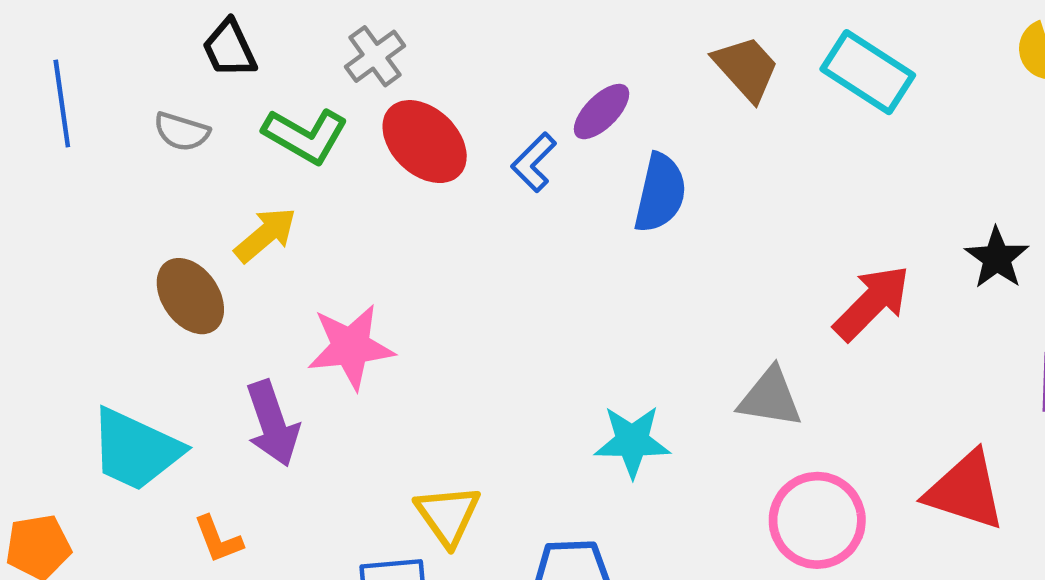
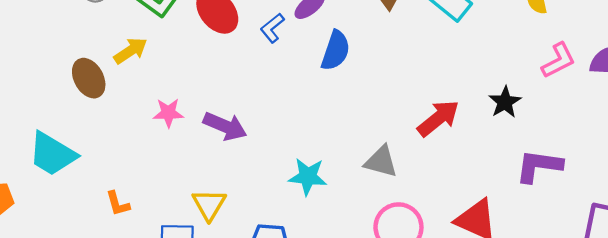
pink star: (351, 347) -> (168, 113), size x0.7
purple arrow: (272, 423) -> (225, 126), moved, turned -54
orange L-shape: (218, 539) -> (118, 204), moved

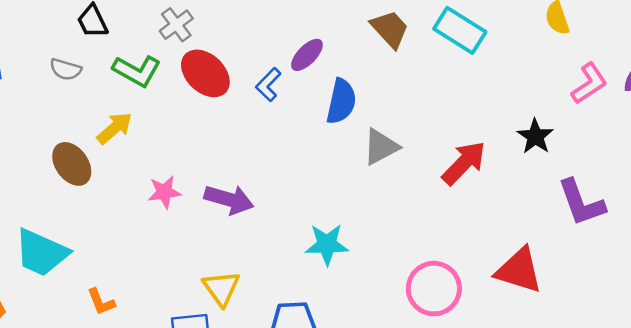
gray triangle: (381, 162) -> (381, 147), moved, turned -36
purple L-shape: (539, 166) -> (581, 203), turned -111
orange L-shape: (118, 204) -> (101, 302), moved

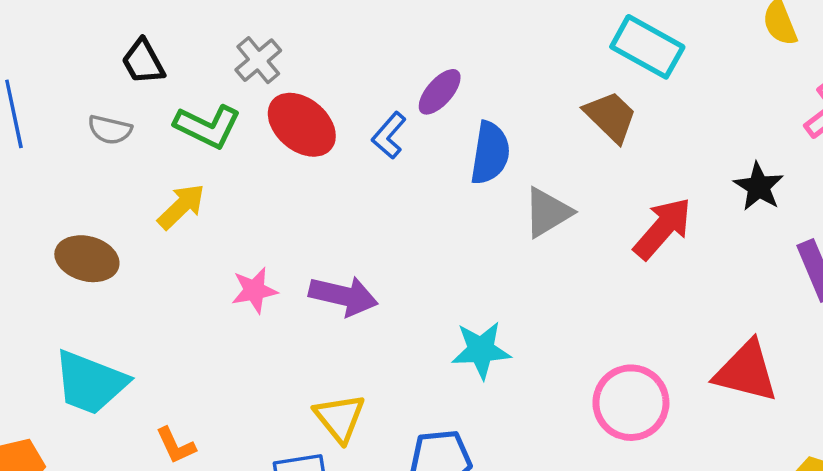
brown trapezoid: (390, 29) -> (611, 117), moved
brown ellipse: (72, 164) -> (87, 259), moved, turned -36

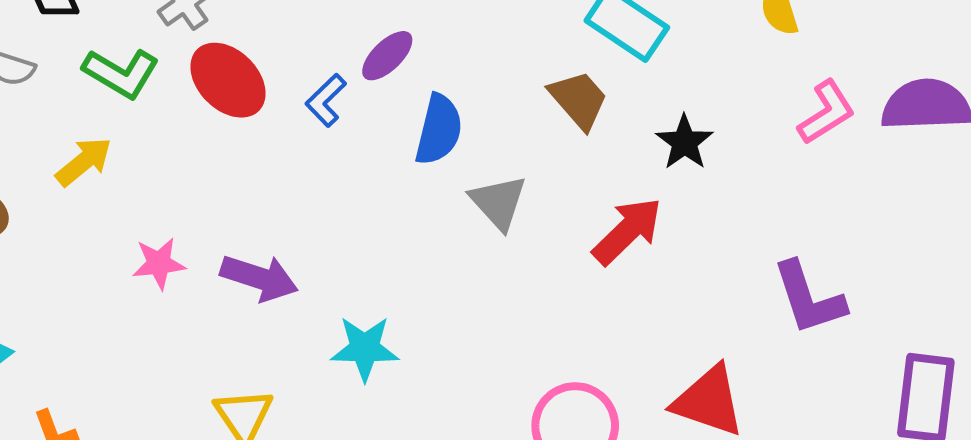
black star: (759, 187) -> (685, 142), moved
gray triangle: (548, 212) -> (498, 202), turned -46
cyan star: (481, 350) -> (365, 348), moved

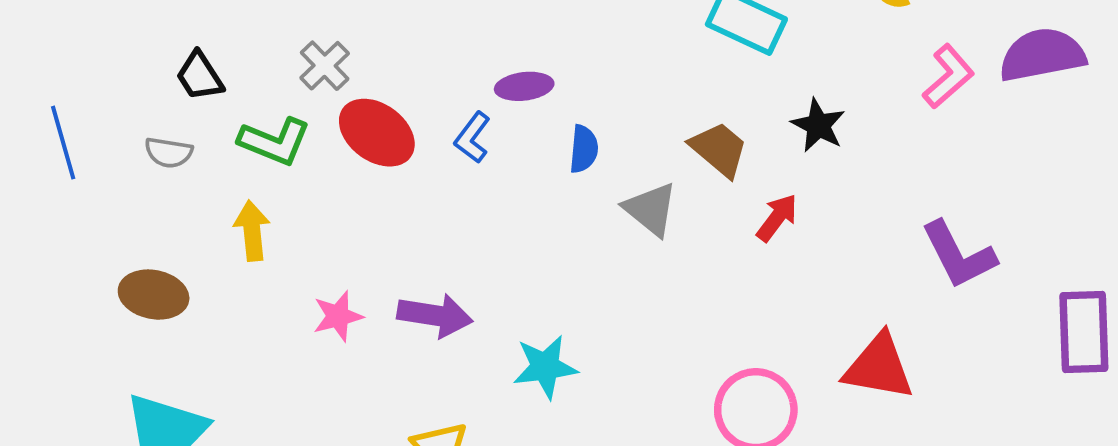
purple ellipse: (387, 56) -> (524, 86), turned 46
brown trapezoid: (579, 100) -> (719, 149), moved
blue semicircle: (439, 130) -> (584, 149), size x0.7
yellow arrow: (84, 162) -> (252, 231), turned -48
red arrow: (627, 231) -> (777, 218), size x0.7

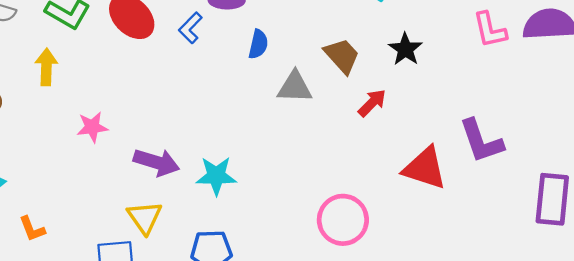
pink L-shape: (948, 76) -> (490, 30), turned 111
gray triangle: (651, 209) -> (295, 87), turned -45
purple arrow: (435, 315) -> (157, 162), moved
red triangle: (879, 367) -> (425, 168), moved

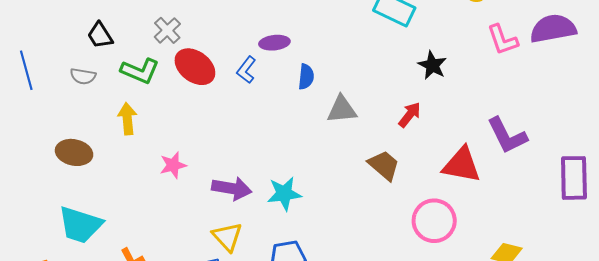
brown trapezoid: (342, 56) -> (384, 165), moved
pink circle: (343, 220) -> (434, 221), moved

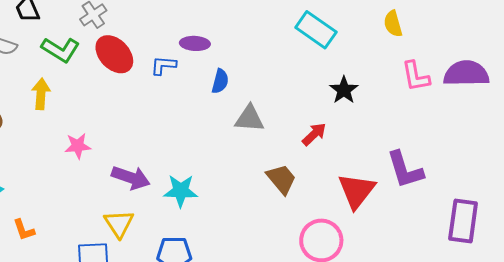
blue L-shape: (246, 70) -> (163, 65), turned 48
red triangle: (462, 165) -> (357, 191), turned 48

